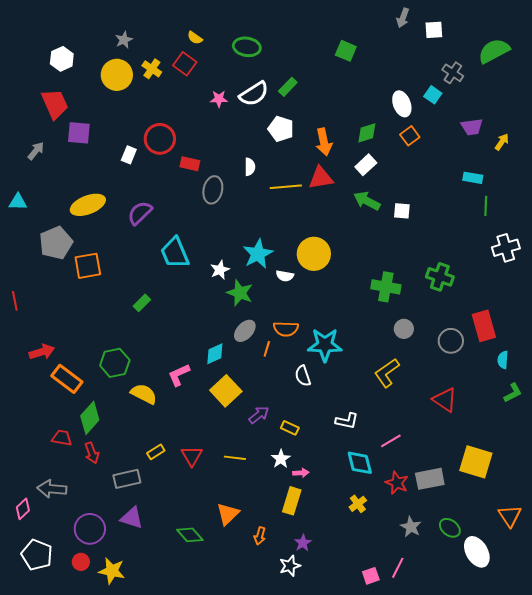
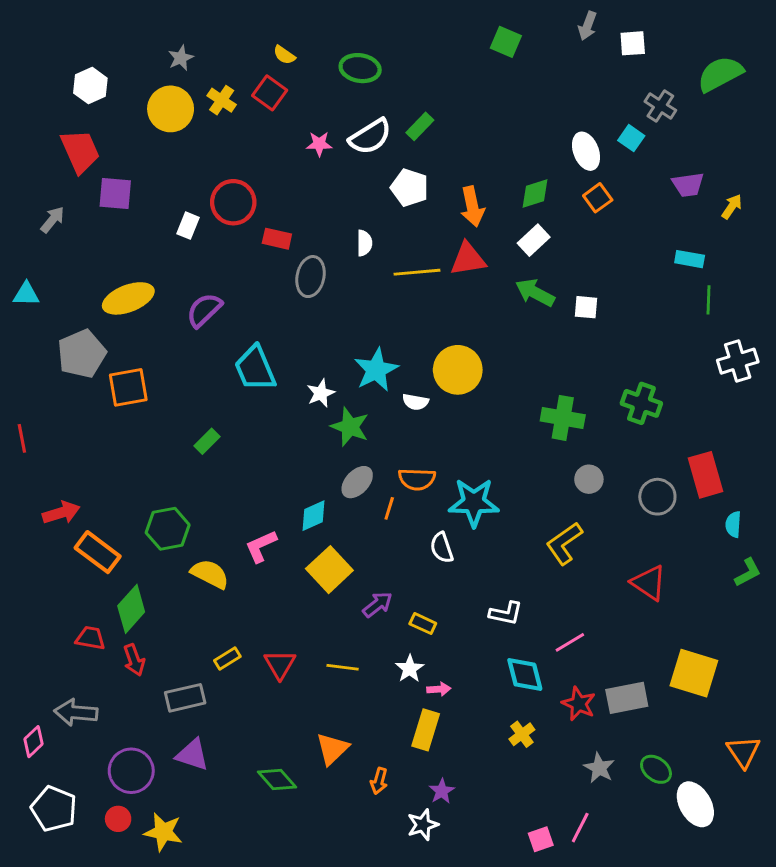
green square: (346, 51) -> (506, 42), moved

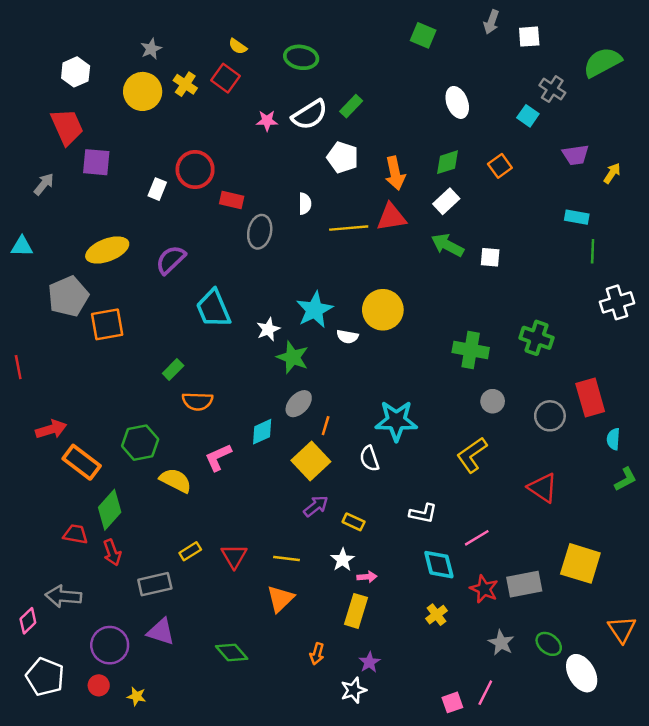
white ellipse: (586, 151) -> (457, 102), moved
orange semicircle: (417, 479) -> (197, 401), moved
yellow square: (329, 570) -> (311, 461), moved
orange triangle: (332, 749) -> (280, 599), moved
yellow star: (163, 832) -> (137, 696), size x0.6

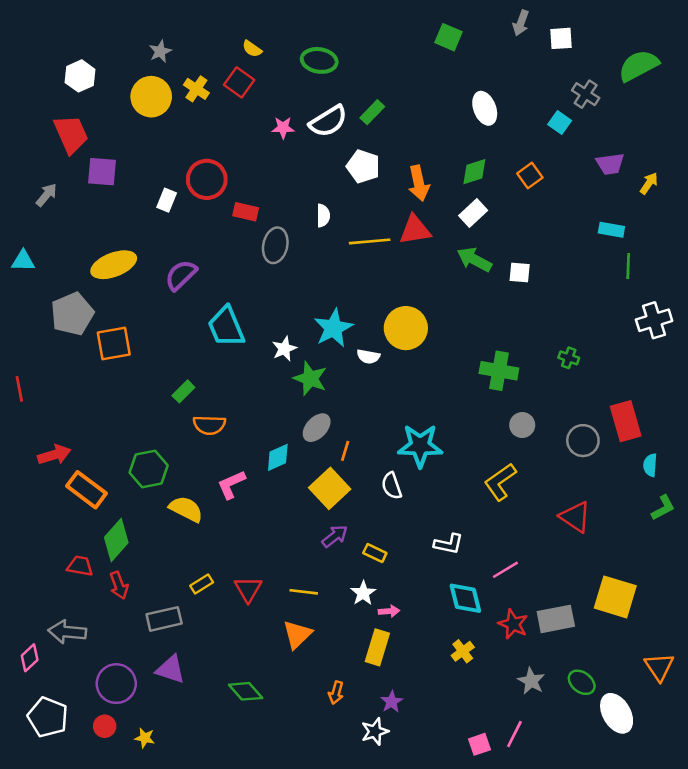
green cross: (536, 338) -> (569, 358), size x0.6

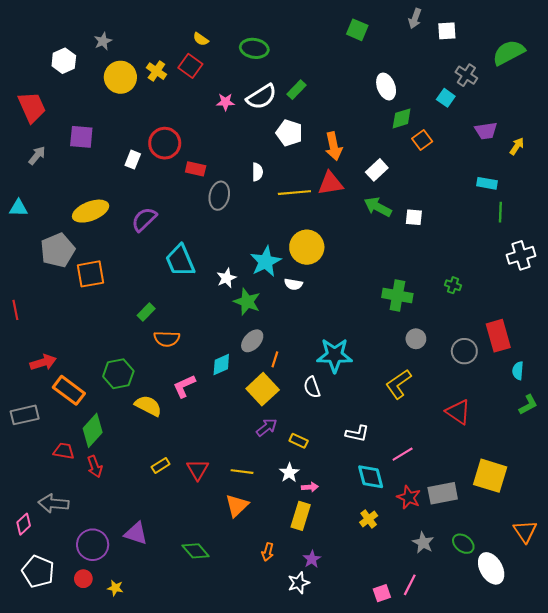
gray star: (160, 51) -> (103, 41), moved
red trapezoid: (71, 134) -> (32, 107), moved
green diamond: (474, 172) -> (402, 118), moved
yellow circle: (406, 328) -> (307, 247), moved
gray rectangle: (164, 619) -> (25, 415), moved

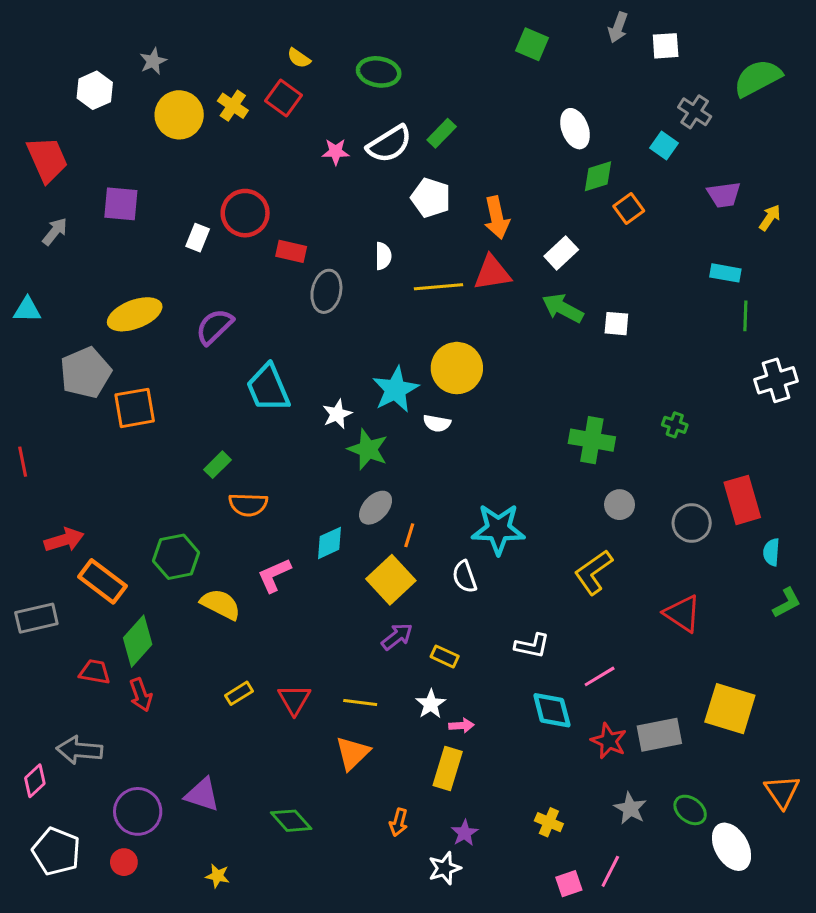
yellow cross: (369, 519) -> (549, 822), moved, turned -30
yellow star: (115, 588) -> (217, 876), moved

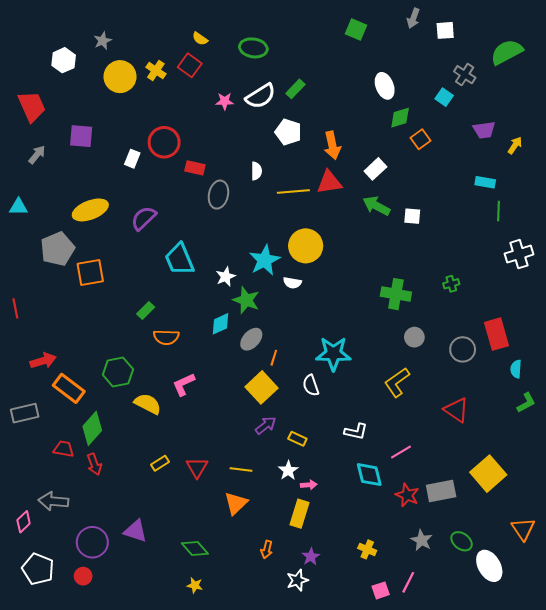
green cross: (675, 425) -> (451, 284), turned -35
cyan diamond: (330, 543) -> (221, 324), moved
yellow square: (730, 709) -> (488, 474), turned 32
yellow star: (217, 876) -> (195, 585), moved

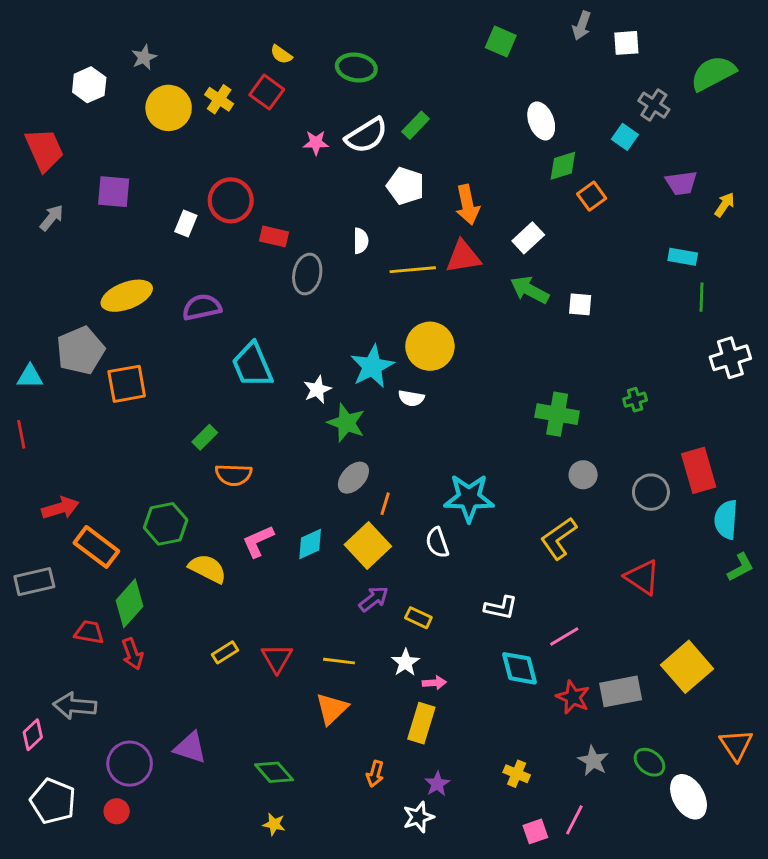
cyan triangle: (18, 207) -> (30, 377), moved
purple semicircle: (144, 218) -> (202, 307), turned 32
cyan diamond: (221, 324) -> (310, 544), moved
cyan semicircle: (516, 369) -> (726, 520), size x1.5

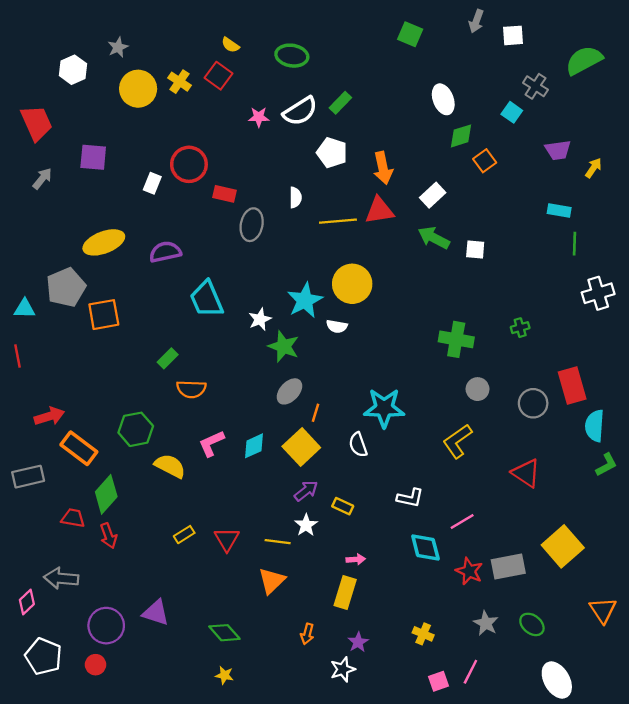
white star: (405, 663) -> (306, 525), moved
white ellipse: (688, 797) -> (557, 680), moved

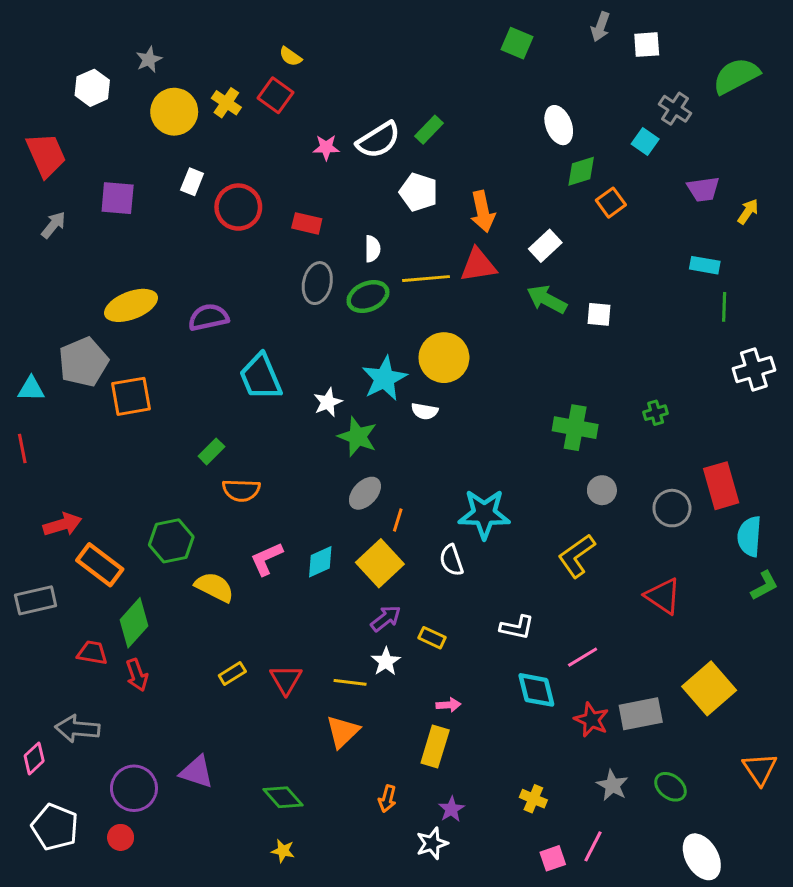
green ellipse: (292, 56) -> (368, 296), moved, turned -32
white rectangle: (152, 183) -> (192, 182), moved
red rectangle: (224, 194) -> (307, 223), moved

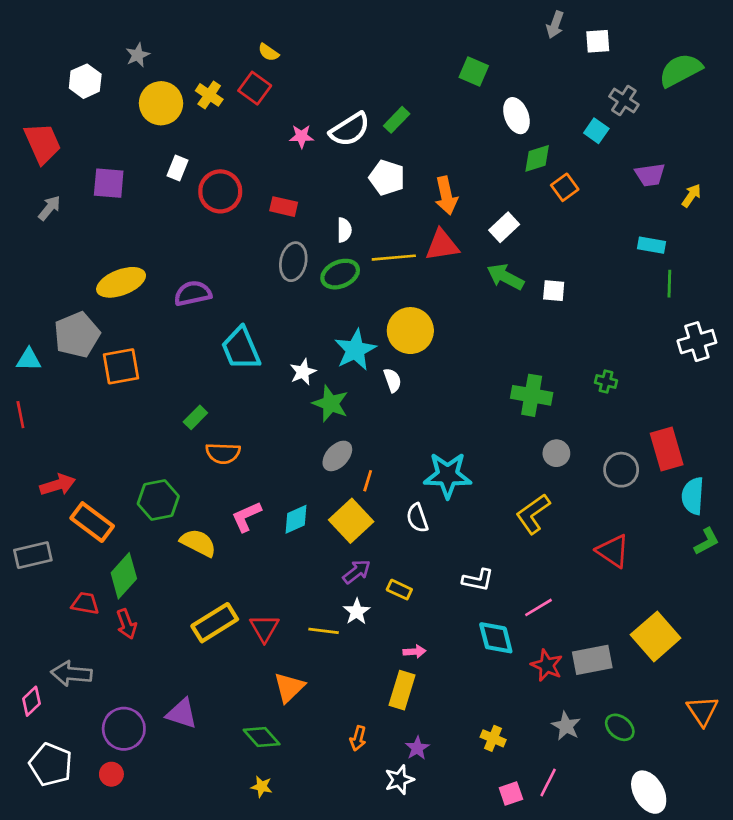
green square: (517, 43) -> (474, 72), moved
white semicircle: (425, 411) -> (392, 380), turned -120
green cross: (656, 413) -> (606, 382), turned 30
yellow rectangle: (232, 674) -> (215, 623), size x1.8
orange triangle: (343, 732) -> (289, 687), moved

